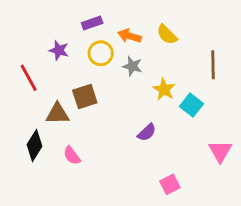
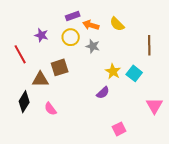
purple rectangle: (92, 23) -> (73, 16), moved
yellow star: (164, 89) -> (113, 71), moved

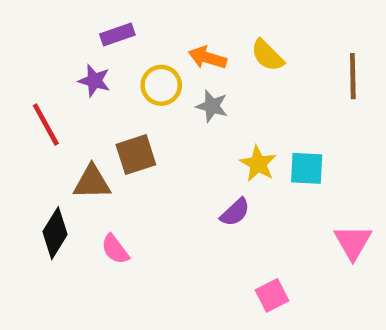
purple rectangle: (73, 16) -> (117, 35), moved
brown line: (149, 45) -> (353, 76), moved
cyan square: (134, 73) -> (307, 168), turned -35

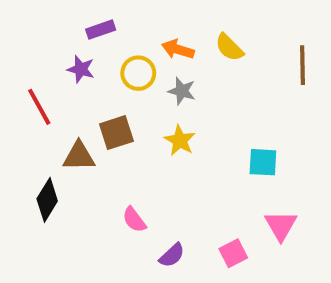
yellow star: (258, 164) -> (180, 140), moved
cyan square: (307, 168) -> (263, 162), moved
purple semicircle: (235, 212) -> (172, 255), moved
pink triangle: (353, 242) -> (281, 226), moved
pink semicircle: (115, 249) -> (134, 220), moved

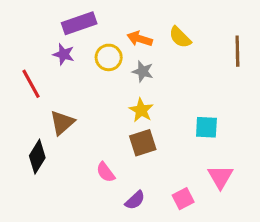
purple rectangle: (101, 30) -> (79, 23), size x1.5
brown square: (116, 133) -> (143, 143), moved
brown triangle: (79, 156) -> (62, 123), turned -40

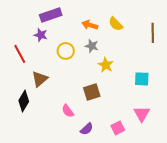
yellow circle: (109, 57) -> (66, 51), moved
yellow star: (141, 110) -> (106, 65), moved
cyan square: (206, 127) -> (142, 79), moved

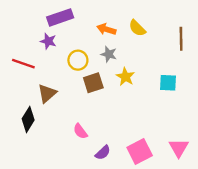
red line: (20, 54) -> (23, 64), turned -42
cyan square: (142, 79) -> (168, 83), moved
brown square: (92, 92) -> (93, 83), moved
pink triangle: (142, 114) -> (179, 148), moved
pink square: (118, 128) -> (140, 151), size x1.5

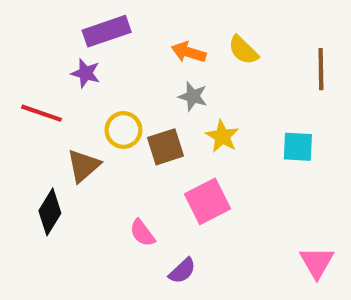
yellow circle: (78, 60) -> (123, 130), moved
pink square: (140, 151) -> (208, 201), moved

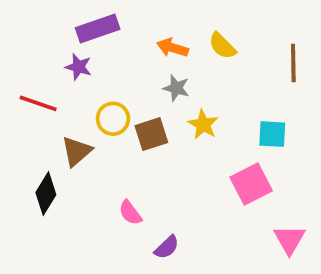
pink square: (208, 201) -> (251, 184), moved

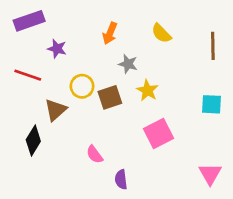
purple rectangle: (98, 29) -> (29, 21), moved
orange arrow: (172, 48) -> (110, 33), moved, turned -85
cyan square: (272, 134) -> (211, 104), moved
pink square: (251, 184) -> (159, 134), moved
purple semicircle: (167, 247) -> (121, 179), turned 126

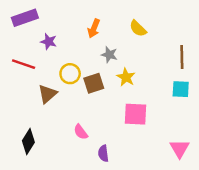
brown line: (213, 46) -> (182, 57), moved
pink square: (159, 134) -> (135, 114), turned 30
black diamond: (33, 141) -> (28, 141), moved

